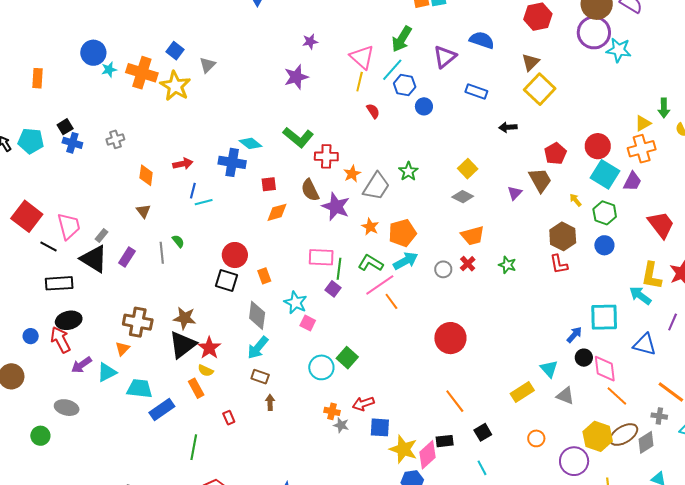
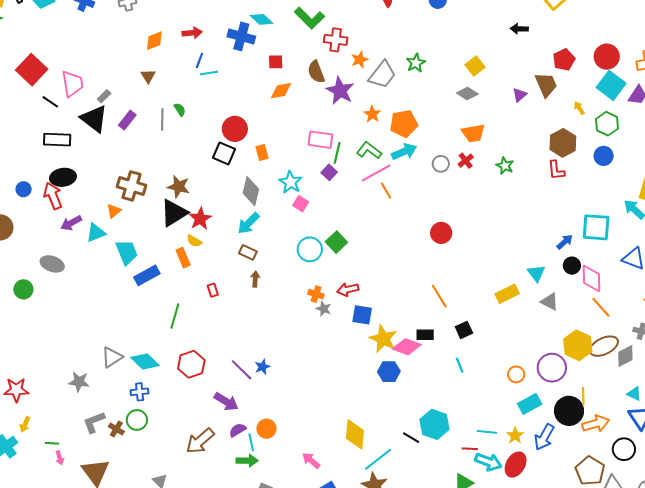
orange diamond: (146, 175) -> (154, 41), turned 55
red circle: (450, 338) -> (441, 233), size x0.7
cyan trapezoid: (140, 389) -> (127, 252), turned 56
orange circle: (536, 438) -> (516, 374), moved
pink diamond: (427, 455) -> (407, 347), turned 56

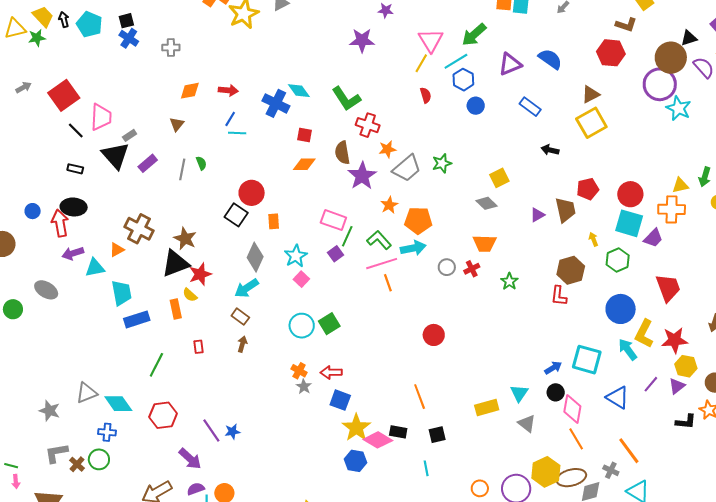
cyan square: (611, 85) -> (629, 223), turned -32
black rectangle: (57, 140) -> (75, 169), size x0.6
blue circle: (604, 156) -> (621, 309), moved, size x1.5

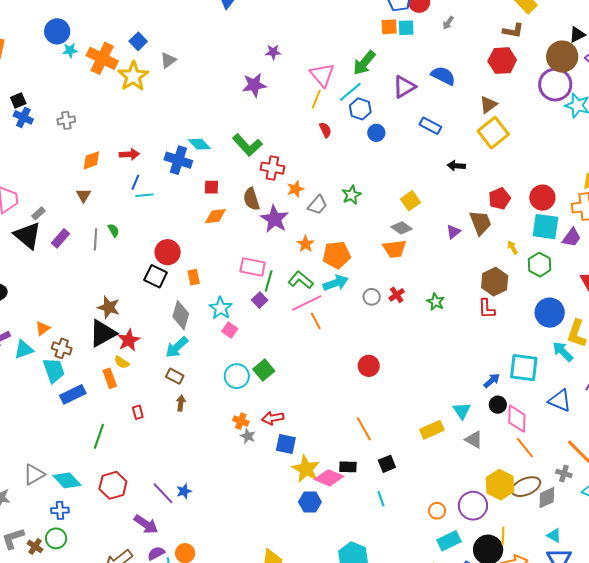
gray trapezoid: (407, 168) -> (317, 205), size x0.7
brown cross: (139, 229) -> (62, 348), moved, size x0.7
orange trapezoid: (485, 243) -> (395, 249), moved

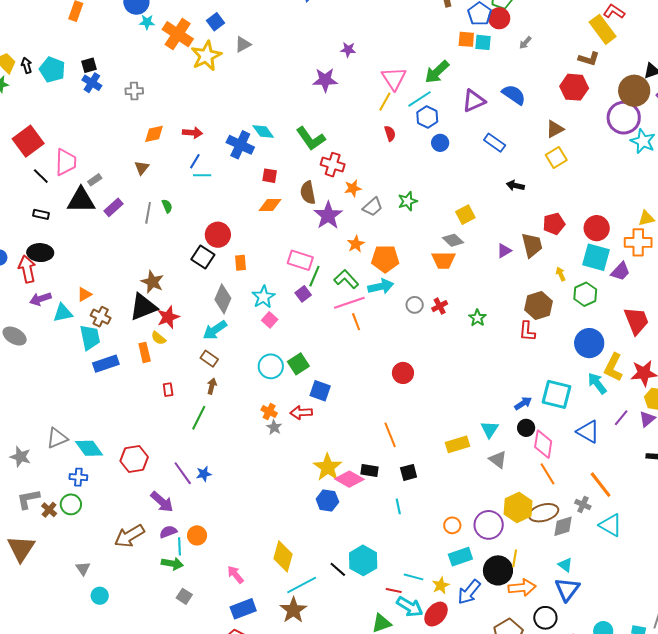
yellow square: (493, 133) -> (556, 157), size x0.7
black triangle: (28, 235) -> (81, 200), turned -48
green line: (99, 436) -> (199, 418), moved
blue square: (286, 444) -> (320, 391), moved

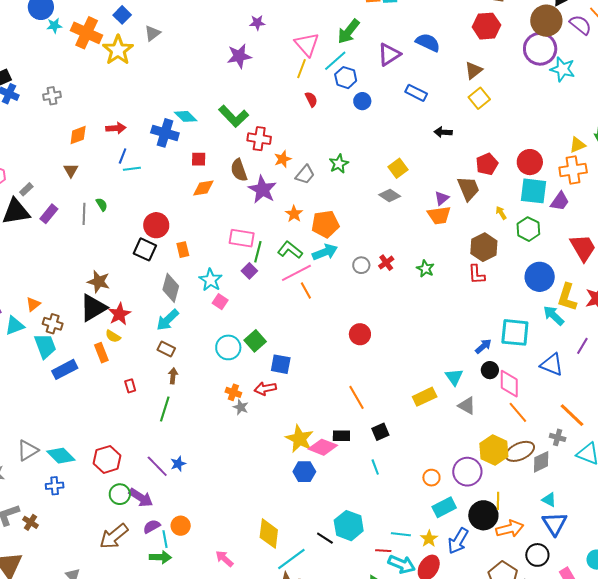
orange trapezoid: (443, 260) -> (439, 215), moved
green circle: (71, 504) -> (120, 494), moved

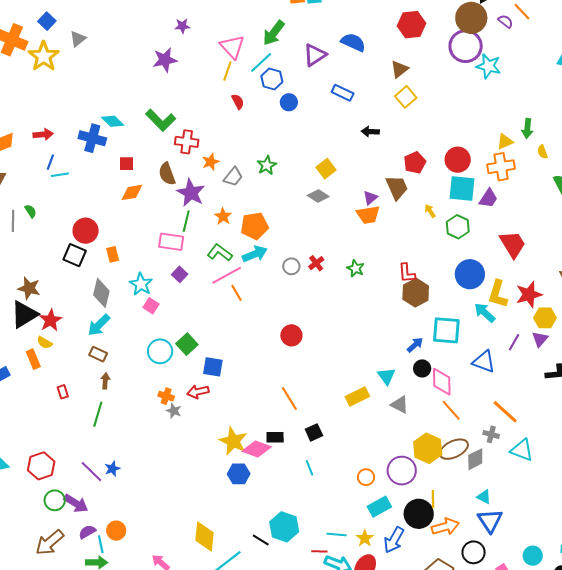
purple semicircle: (580, 25) -> (505, 21), size x0.7
brown hexagon: (484, 247) -> (416, 293), moved
green line: (258, 252) -> (186, 221), moved

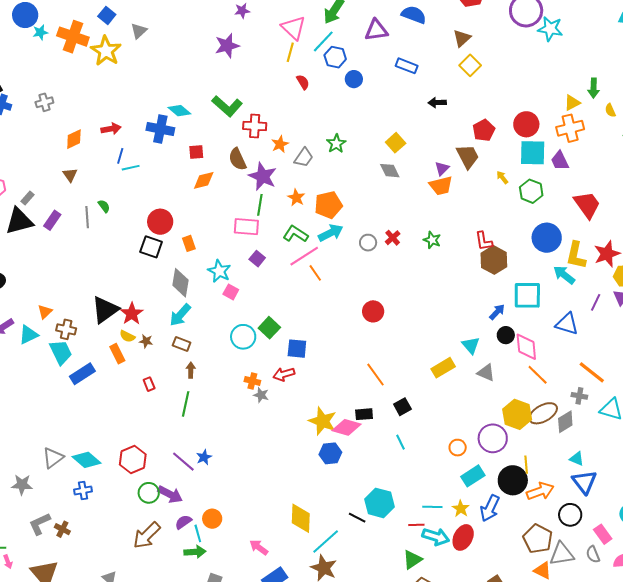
purple triangle: (315, 55) -> (376, 30), turned 30
gray diamond: (318, 196) -> (390, 171), turned 35
purple trapezoid: (488, 198) -> (560, 161), turned 125
brown star: (29, 288) -> (146, 341), moved, size x0.6

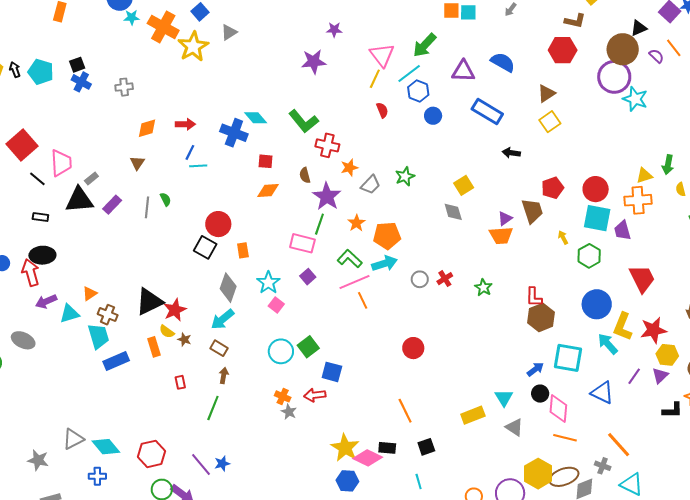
blue rectangle: (407, 66) -> (487, 111), size x1.4
brown semicircle: (237, 159) -> (305, 175), size x0.7
orange line: (538, 375) -> (565, 438), turned -40

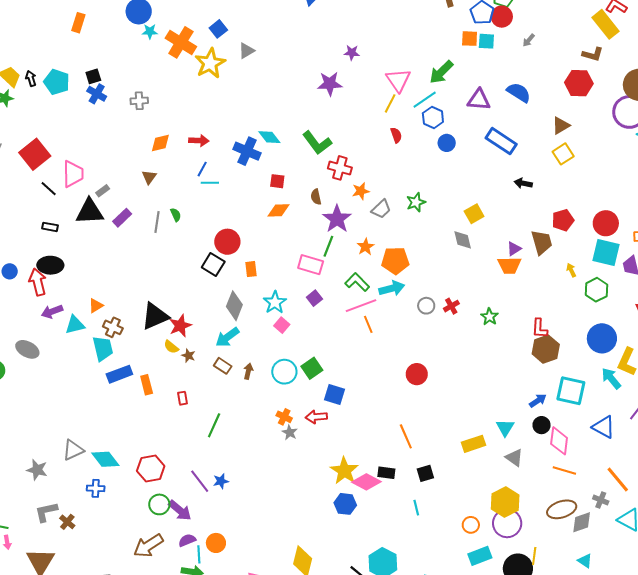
orange rectangle: (154, 347) -> (147, 385), moved
brown arrow: (224, 375) -> (248, 371), moved
yellow hexagon: (538, 474) -> (505, 502), moved

